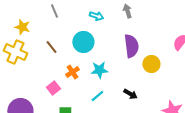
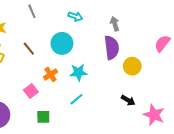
gray arrow: (127, 11) -> (115, 24), moved
black arrow: (130, 94) -> (128, 100), moved

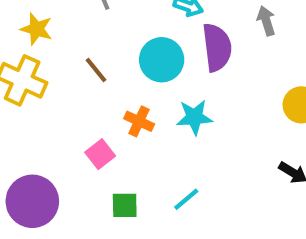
purple semicircle: (112, 48) -> (217, 47), moved
orange cross: (51, 74) -> (139, 121), turned -32
cyan line: (76, 99) -> (186, 199), moved

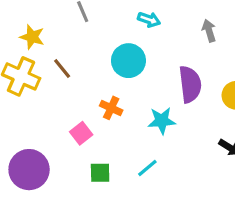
purple semicircle: (217, 47) -> (190, 84), moved
brown line: (96, 70) -> (62, 69), moved
cyan star: (194, 117) -> (162, 121), moved

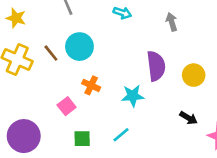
yellow star: (32, 37) -> (16, 18), moved
cyan circle: (128, 61) -> (79, 47), moved

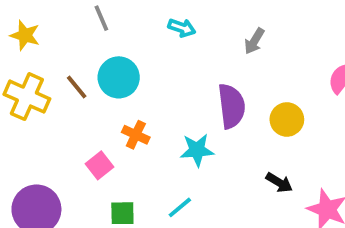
gray arrow: (172, 22) -> (254, 41), turned -132

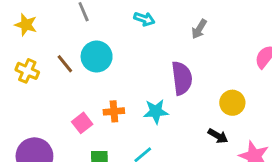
yellow cross: (27, 97) -> (27, 71), size x0.7
yellow circle: (287, 119) -> (232, 103), moved
orange cross: (136, 135) -> (114, 111), moved, turned -30

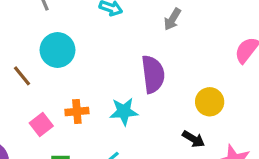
brown line: (65, 64) -> (22, 76), moved

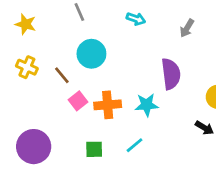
orange cross: (77, 111) -> (108, 105), size x1.4
pink square: (41, 124) -> (78, 101), moved

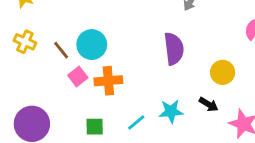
cyan circle: (91, 54) -> (92, 45), moved
cyan star: (147, 105) -> (171, 111), moved

